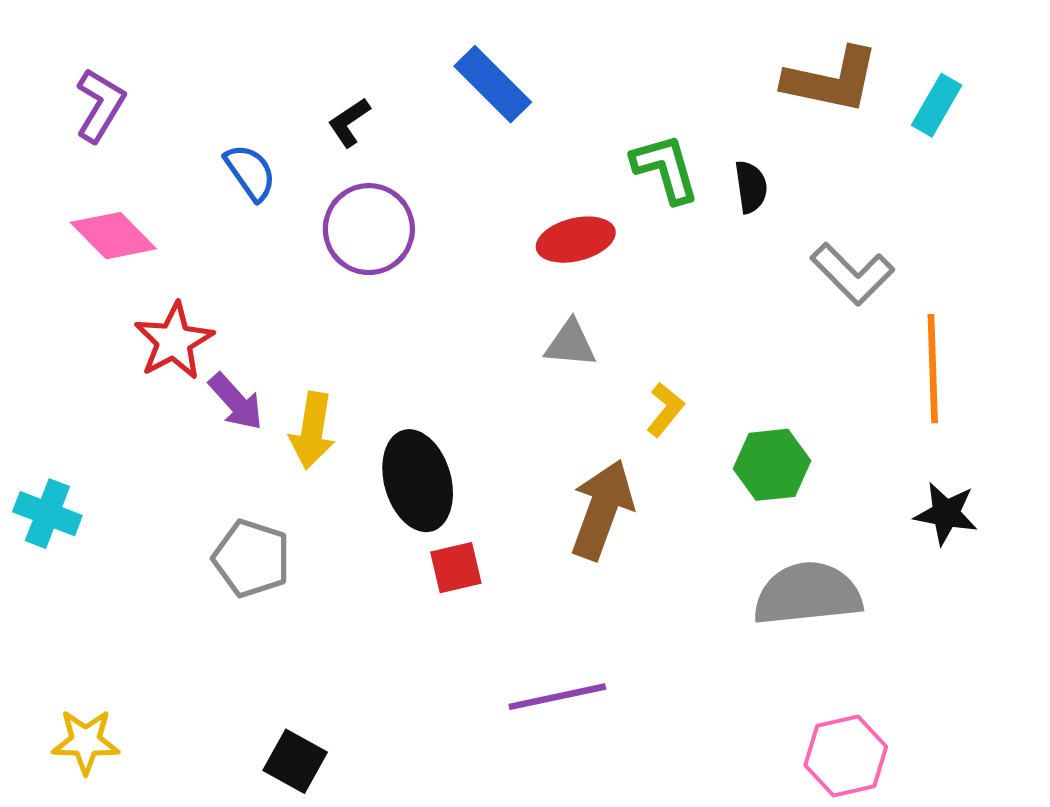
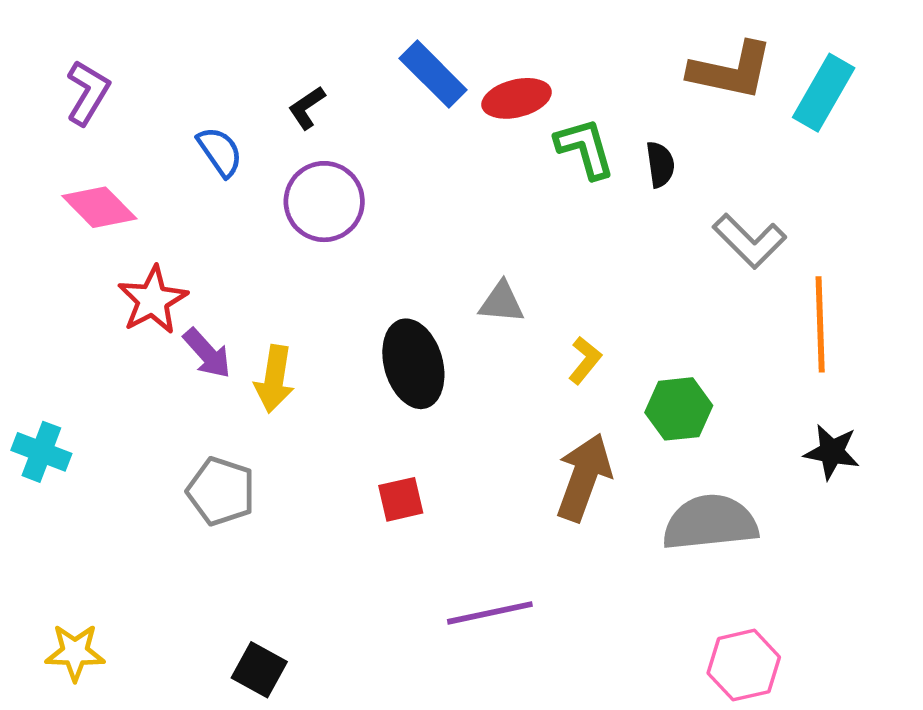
cyan rectangle: (937, 105) -> (824, 93), size x1.4
red ellipse: (576, 240) -> (517, 98), moved
black ellipse: (418, 481) -> (413, 364), moved
brown arrow: (602, 510) -> (584, 477), moved

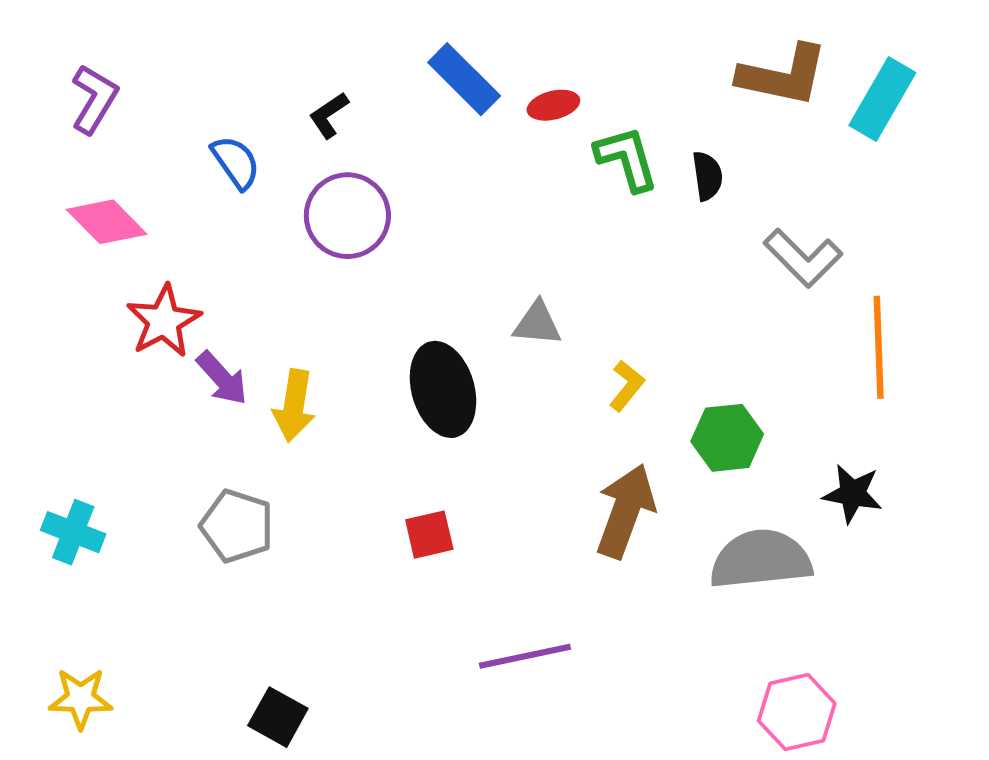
red ellipse: (517, 98) -> (553, 105), size x0.7
cyan cross: (41, 452) -> (73, 532), moved
black star: (832, 452) -> (853, 494), moved

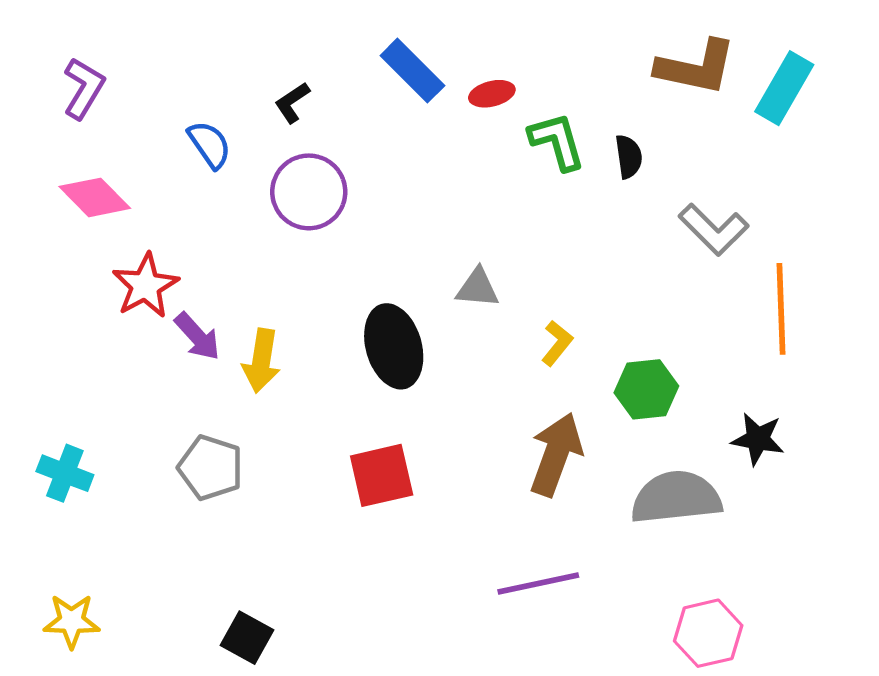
red square: (429, 535) -> (382, 475), size x1.5
purple line: (525, 656) -> (538, 584), moved

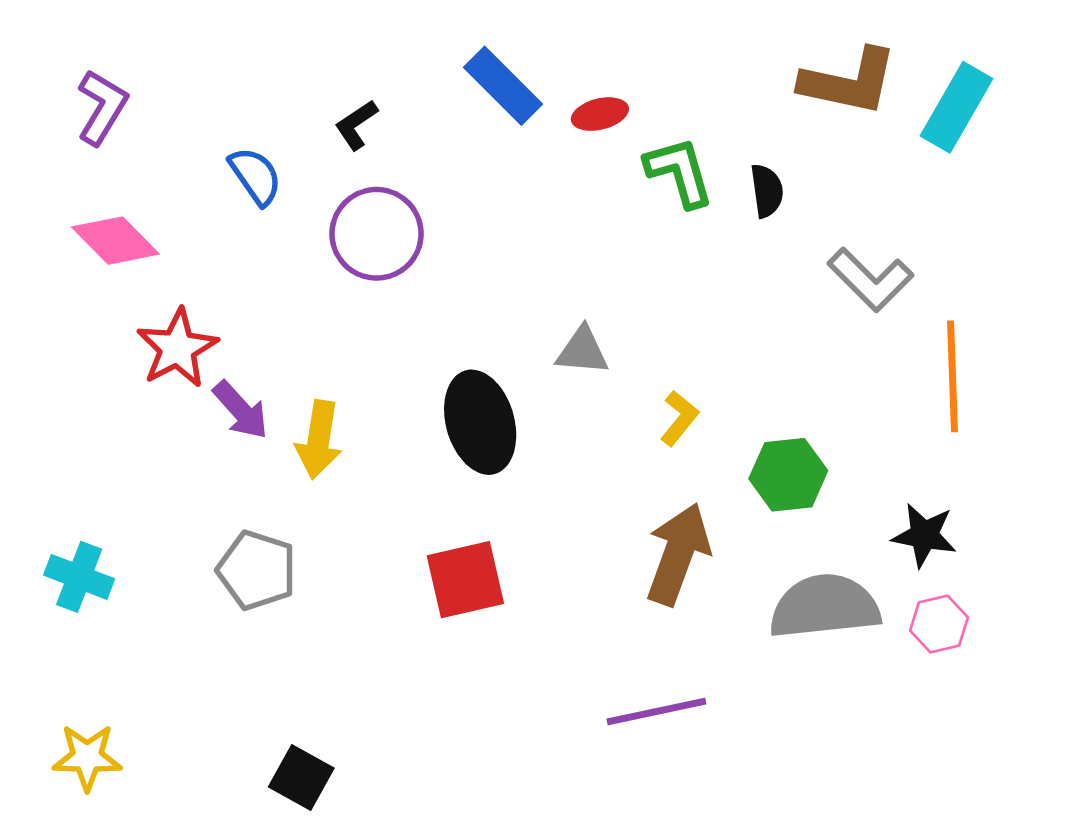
pink hexagon: (708, 633) -> (939, 624), moved, size x0.7

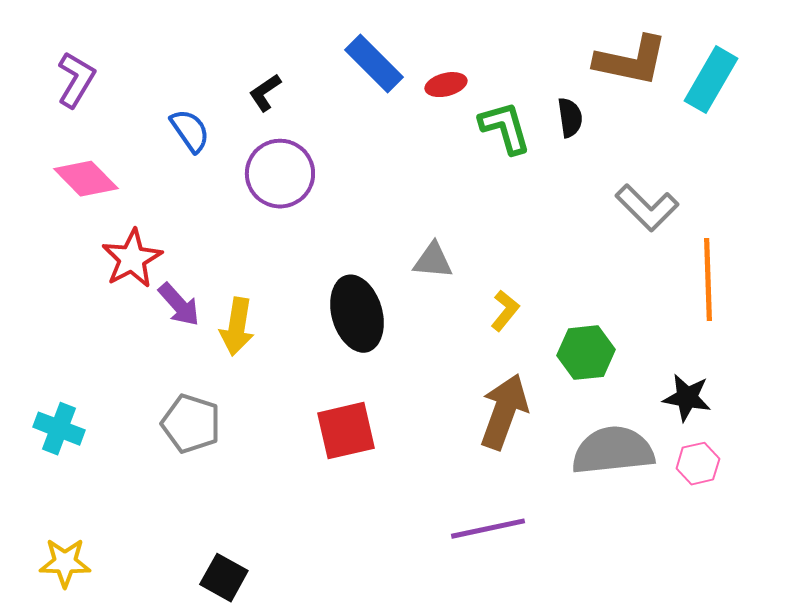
black semicircle: (767, 191) -> (570, 118), moved

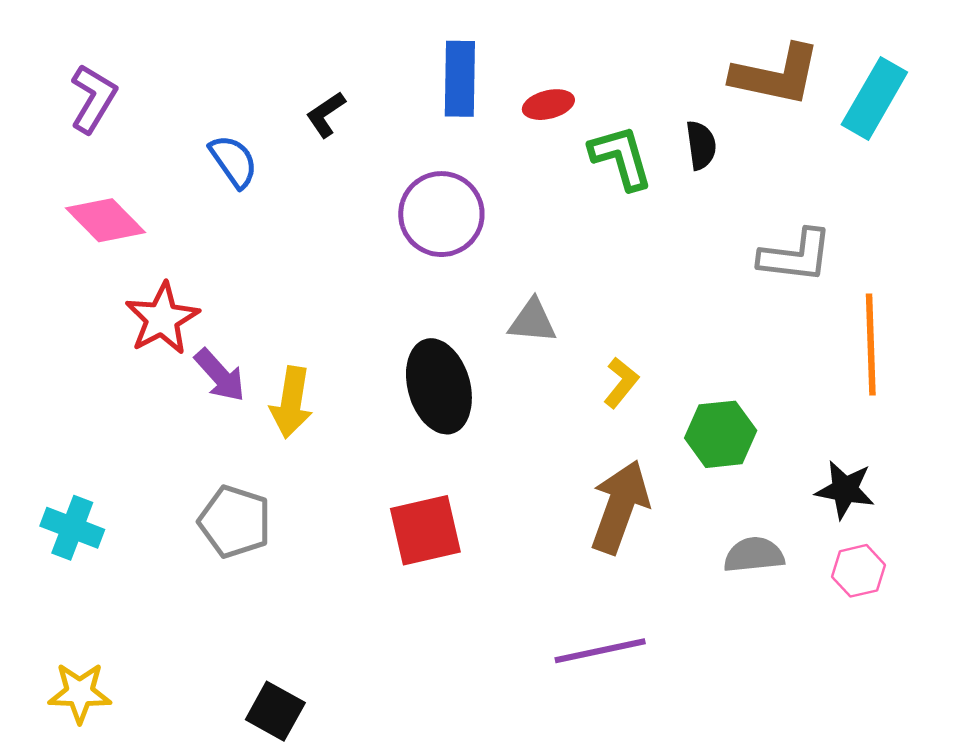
blue rectangle: (374, 64) -> (460, 79), turned 46
purple circle: (280, 174) -> (441, 214), moved
gray L-shape: (647, 208) -> (796, 256), turned -38
gray semicircle: (613, 451) -> (754, 555), size x0.6

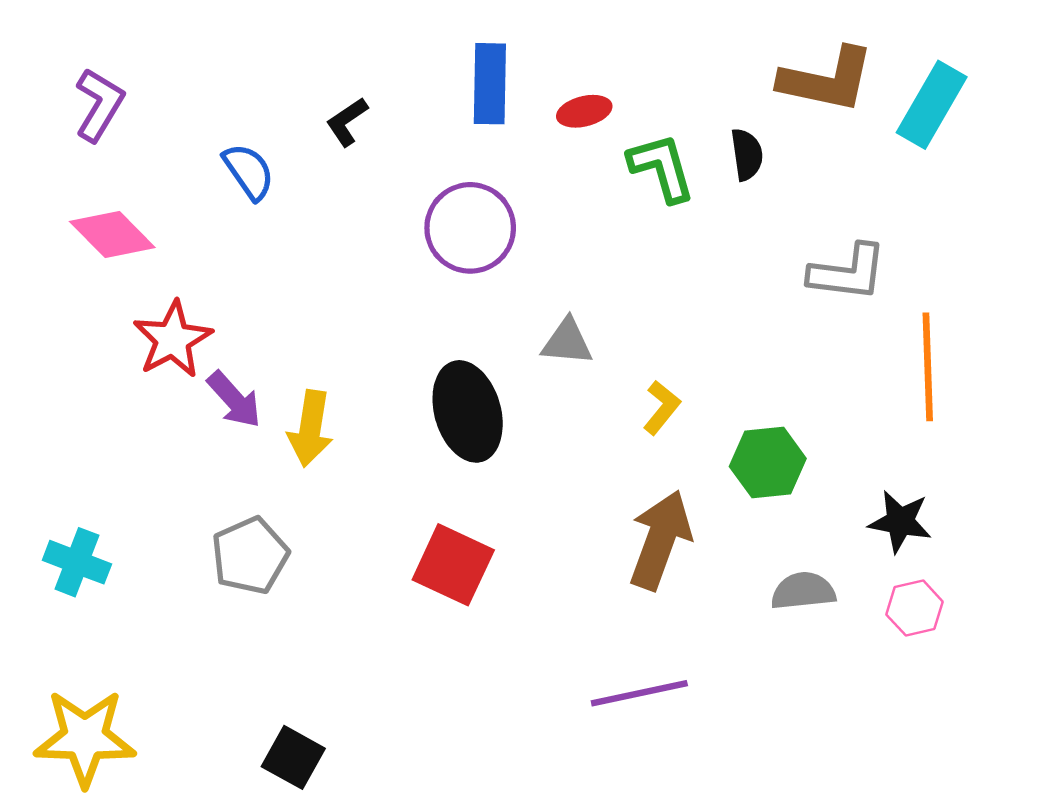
gray pentagon: (235, 522) -> (250, 556), turned 30
red square: (425, 530) -> (453, 565), turned 38
yellow star: (80, 693) -> (85, 738), size x1.5

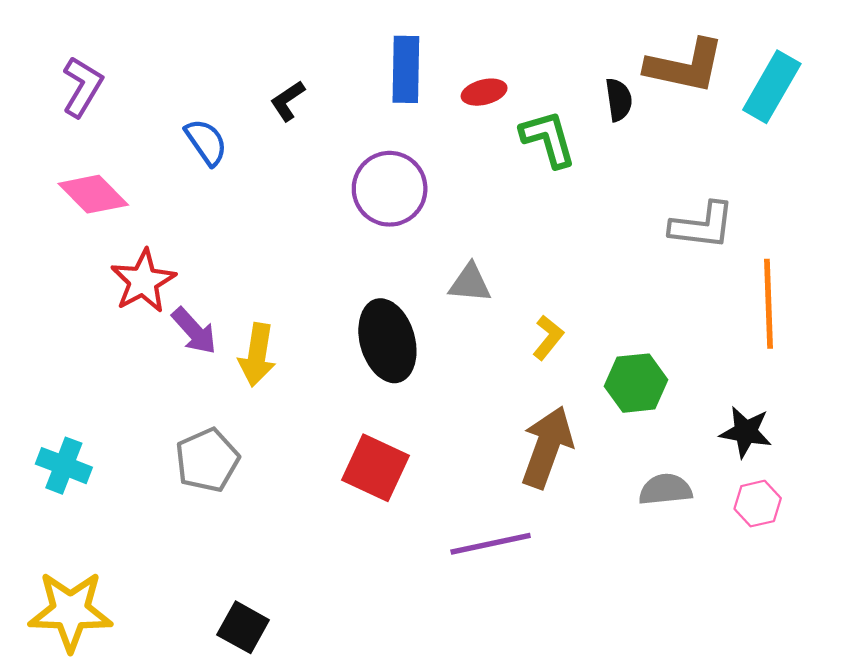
black semicircle: (747, 155) -> (619, 100), moved
purple line: (639, 693) -> (491, 544), moved

